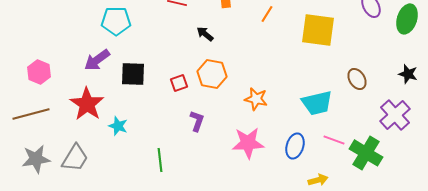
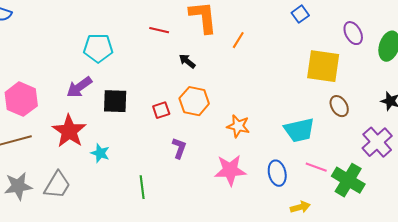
orange line: (267, 14) -> (238, 40), moved
yellow square: (318, 30) -> (323, 66), moved
pink hexagon: (39, 72) -> (21, 99), size x1.4
blue ellipse: (295, 146) -> (277, 173), turned -30

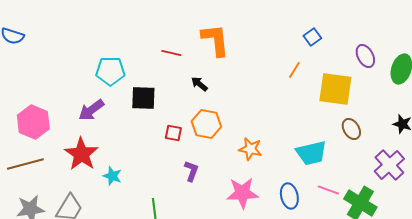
orange line: (238, 40) -> (294, 70), moved
black square: (115, 101) -> (143, 98), moved
red square: (161, 110) -> (173, 133), turned 30

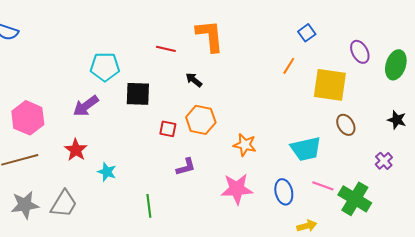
red star: (81, 154) -> (76, 150), size x0.7
purple cross: (389, 165) -> (384, 161), size x0.6
purple L-shape: (191, 171) -> (186, 167), turned 55

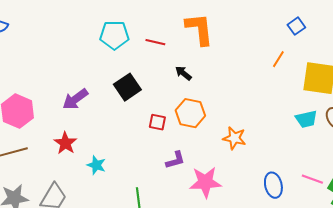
cyan pentagon: (105, 67) -> (114, 35), moved
black square: (138, 94) -> (127, 87), turned -36
cyan trapezoid: (306, 149) -> (306, 119), moved, size x0.7
pink star: (237, 189) -> (205, 182), moved

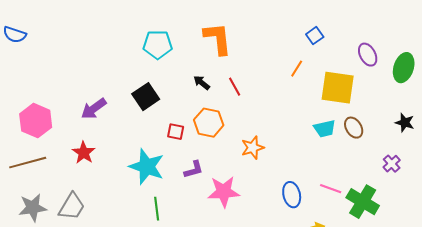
cyan pentagon: (114, 35) -> (158, 45), moved
red line: (155, 42) -> (235, 87), moved, turned 48
orange star: (234, 138) -> (253, 148), turned -30
cyan star: (96, 165) -> (147, 167), moved, size x1.8

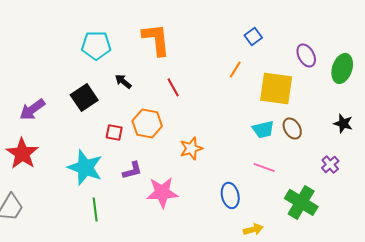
black arrow: (202, 83) -> (123, 81), moved
red star: (84, 153) -> (22, 153), size x1.4
pink line: (331, 189) -> (264, 167), moved

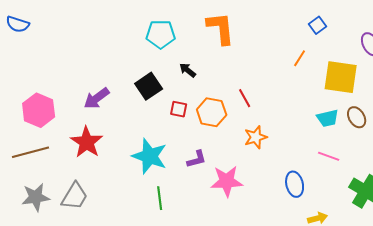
red line: (173, 87) -> (245, 98), moved
red square: (114, 132) -> (179, 109), moved

